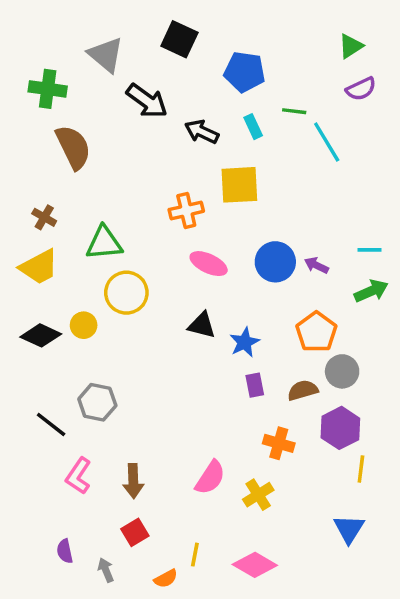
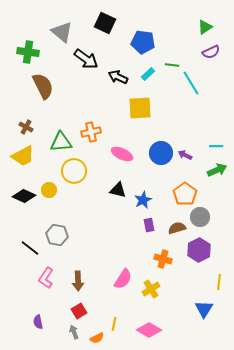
cyan rectangle: (253, 127) -> (148, 74), turned 72
orange cross: (186, 210) -> (91, 132), moved
yellow line: (361, 469) -> (219, 282), moved
gray arrow: (106, 570) -> (74, 332), moved

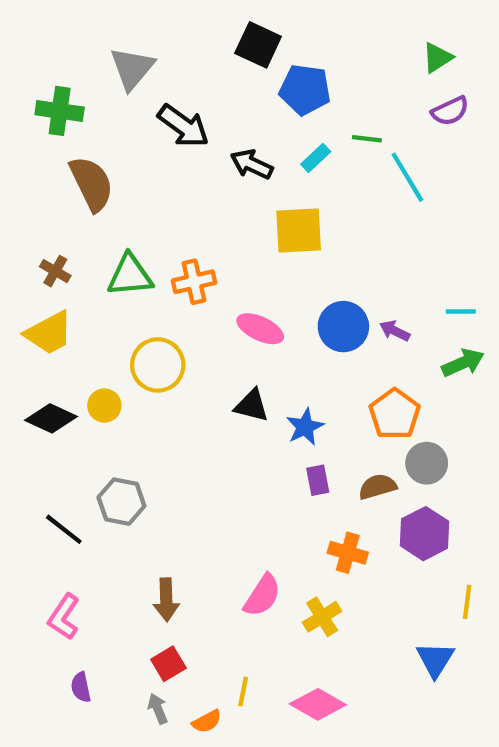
black square: (105, 23) -> (258, 45), moved
gray triangle: (62, 32) -> (132, 68), turned 30
green triangle: (61, 142) -> (130, 275), moved
pink L-shape: (46, 278) -> (64, 617), moved

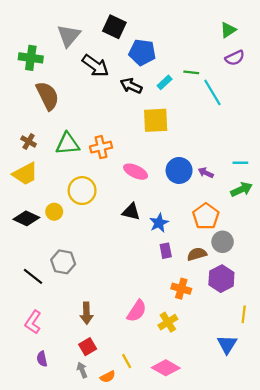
black square: (258, 45) -> (114, 27), moved
blue pentagon: (305, 90) -> (142, 52), moved
yellow line: (243, 692) -> (127, 361), turned -40

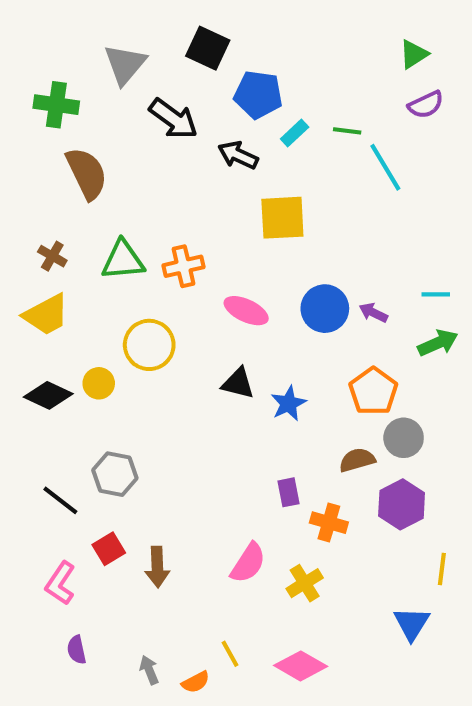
cyan rectangle: (165, 82) -> (295, 133), moved
purple rectangle: (166, 251) -> (288, 492), moved
red square: (88, 347) -> (109, 549), moved

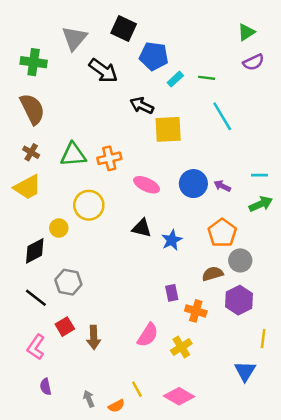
black arrow: (238, 155) -> (142, 105), moved
cyan line: (385, 167) -> (222, 116), moved
brown semicircle: (87, 173) -> (32, 109), moved
black diamond: (48, 395) -> (35, 251), moved, turned -52

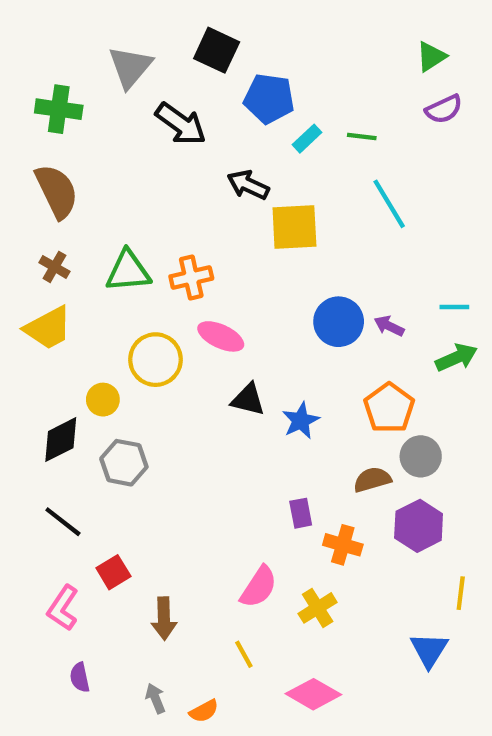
pink ellipse: (147, 185) -> (221, 336), moved
gray hexagon: (68, 282) -> (124, 463), moved
brown arrow: (94, 337) -> (164, 618), moved
yellow line: (137, 389) -> (244, 654), moved

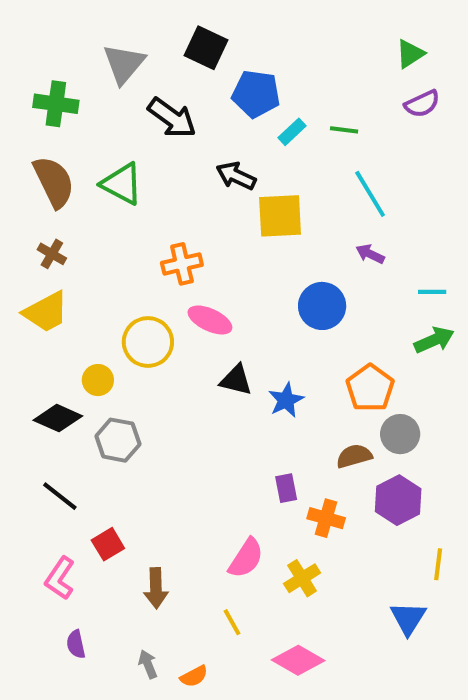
green triangle: (128, 271) -> (122, 184), moved, turned 33
purple arrow: (389, 326) -> (370, 254), moved
black diamond: (61, 440) -> (58, 418), turned 51

